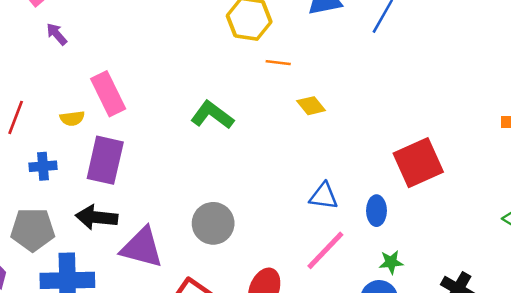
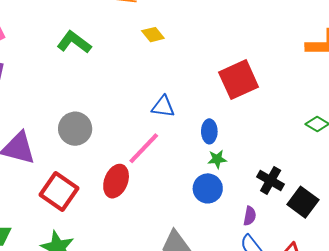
blue ellipse: (376, 211) -> (209, 131), moved
pink line: (325, 250) -> (144, 148), moved

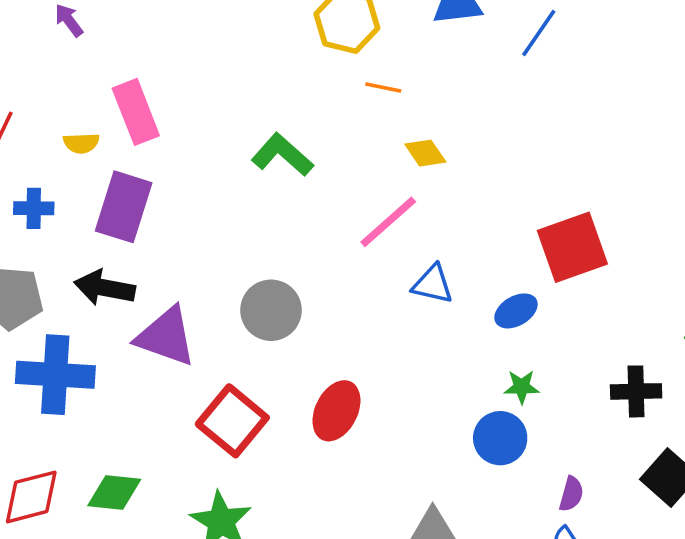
blue ellipse: (209, 131) -> (516, 311), moved, turned 55
pink line: (144, 148) -> (388, 222), moved
black cross: (271, 180) -> (636, 391), moved, turned -36

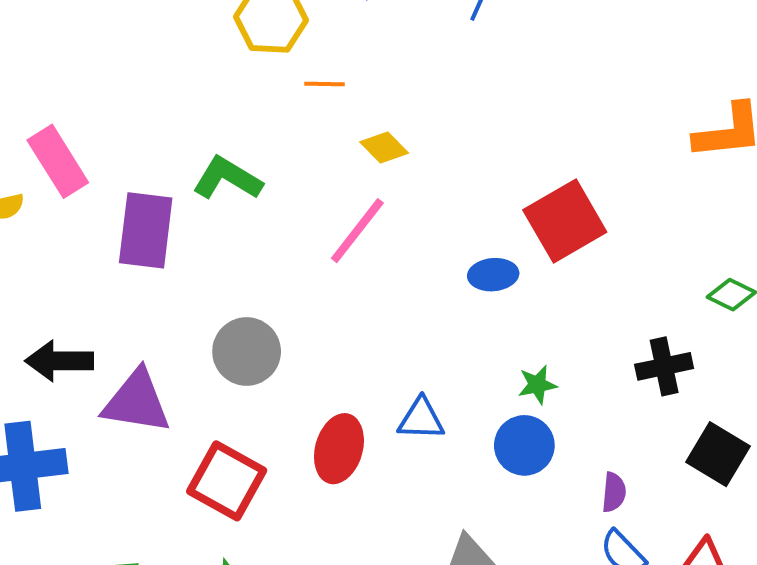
purple rectangle: (124, 207) -> (146, 230), moved
blue triangle: (433, 284) -> (421, 419), moved
blue ellipse: (516, 311) -> (493, 275), moved, turned 36

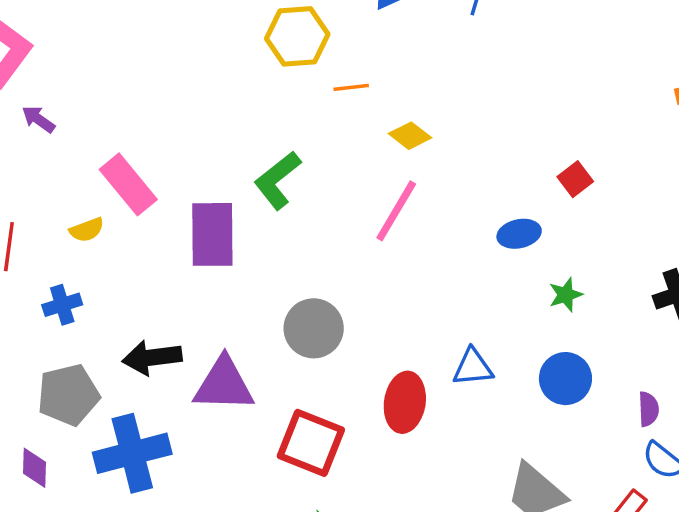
green L-shape: (227, 178) -> (277, 180), turned -62
red square: (565, 221) -> (575, 179), size x0.5
green star: (537, 385) -> (566, 295), moved

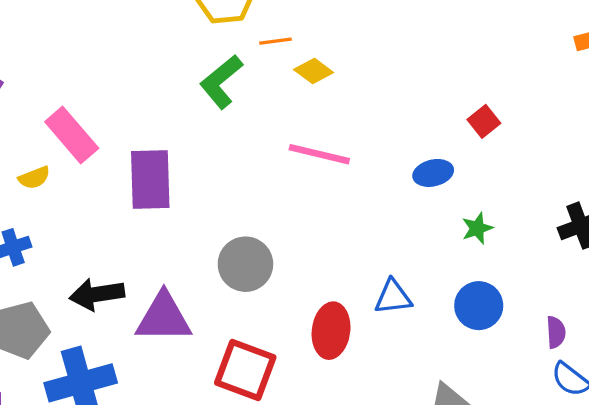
yellow diamond: (410, 136) -> (314, 71), moved
green L-shape: (277, 180) -> (221, 82), moved
pink line: (396, 211) -> (319, 154), turned 74

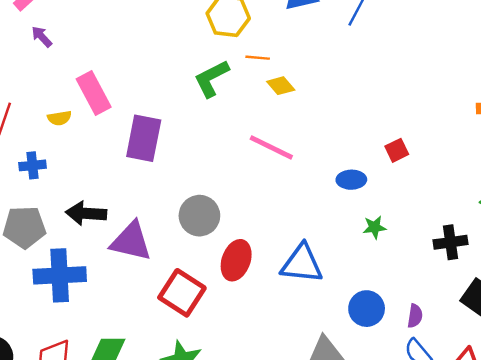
blue triangle: (393, 297) -> (302, 264), size x1.5
blue circle: (479, 306) -> (367, 309), moved
red ellipse: (331, 331) -> (236, 260), moved

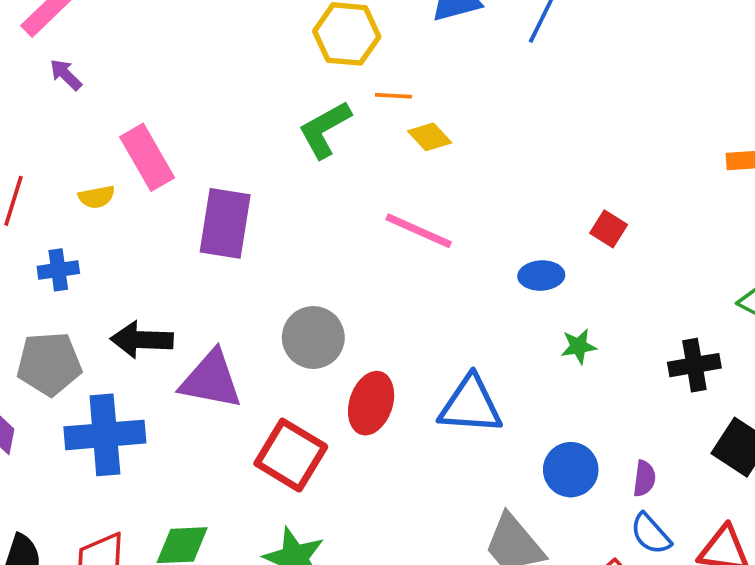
red square: (397, 150) -> (609, 229), turned -30

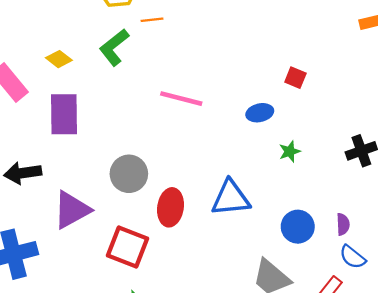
yellow diamond: (430, 137) -> (59, 59), moved
black arrow: (142, 340) -> (23, 173), moved
purple triangle: (211, 380) -> (72, 210), turned -30

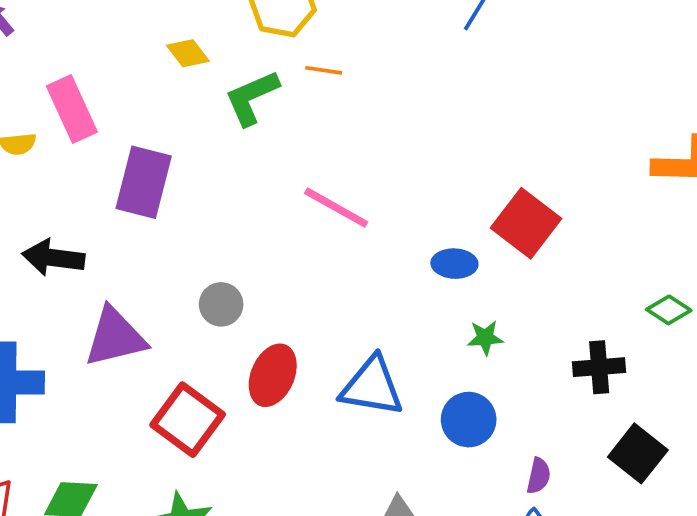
yellow diamond: (59, 59) -> (188, 53), moved
red square: (295, 78) -> (526, 223), size x1.8
gray circle: (129, 174) -> (221, 304), size x0.7
blue circle: (298, 227) -> (469, 420), moved

